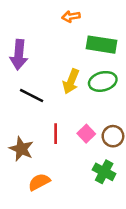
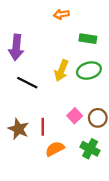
green rectangle: (102, 45) -> (88, 39), size x0.7
red line: (56, 134) -> (43, 127), moved
orange semicircle: (39, 182) -> (55, 149), moved

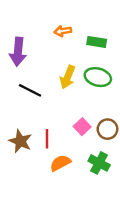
orange arrow: (61, 14) -> (63, 31), moved
green ellipse: (89, 71) -> (98, 77), turned 30

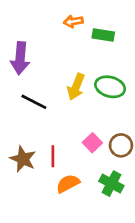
orange arrow: (63, 31) -> (73, 21), moved
green rectangle: (97, 42) -> (103, 35), moved

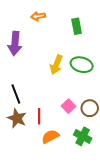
orange arrow: (73, 21) -> (38, 16), moved
green rectangle: (103, 35) -> (77, 26), turned 70
black line: (34, 102) -> (16, 94), moved, turned 42

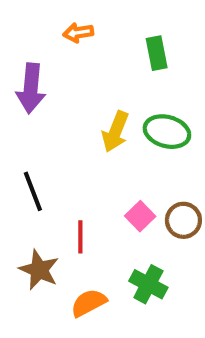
brown star: (17, 118) -> (39, 270), moved
orange semicircle: (50, 136) -> (89, 303), moved
green cross: (83, 136) -> (148, 284), moved

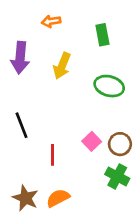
yellow arrow: (115, 132) -> (62, 66), moved
brown star: (39, 270) -> (26, 198), moved
green cross: (148, 284) -> (117, 176), moved

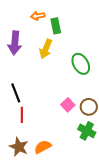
green rectangle: (102, 35) -> (56, 26), moved
green ellipse: (109, 86) -> (81, 64), turned 45
red line: (53, 155) -> (22, 115), moved

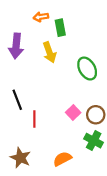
yellow arrow: (46, 49) -> (49, 52), turned -42
red line: (22, 115) -> (34, 119), moved
orange semicircle: (43, 147) -> (62, 159), moved

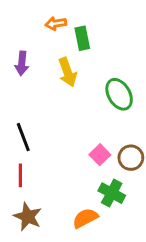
purple arrow: (16, 46) -> (22, 63), size x0.7
red line: (34, 119) -> (20, 175), moved
green cross: (94, 141) -> (112, 193), moved

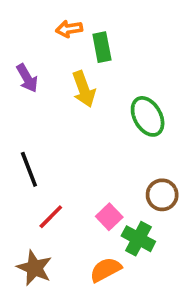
purple arrow: (22, 63) -> (27, 78), turned -35
pink square: (100, 155) -> (109, 217), moved
red line: (20, 175) -> (51, 217), moved, turned 45

